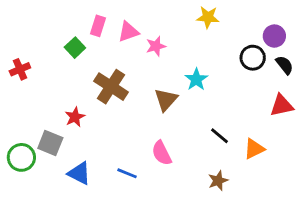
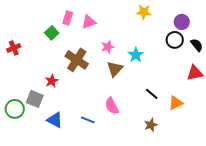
purple circle: (274, 36) -> (182, 22), moved
pink star: (156, 46) -> (108, 47), moved

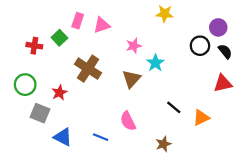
purple circle: (182, 22) -> (218, 27), moved
pink star: (108, 47) -> (134, 46), moved
red cross: (14, 48) -> (34, 46), moved, turned 32
green circle: (15, 109) -> (25, 85), moved
brown star: (151, 125) -> (163, 144), moved

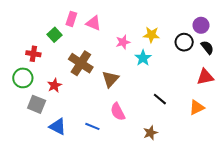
yellow star: (165, 14) -> (151, 35), moved
pink triangle: (102, 25) -> (93, 23), turned 42
red cross: (34, 46) -> (33, 54), moved
brown triangle: (131, 79) -> (110, 79), moved
orange triangle: (201, 118) -> (197, 107), moved

